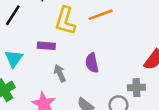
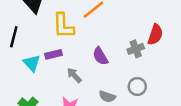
cyan triangle: (14, 59) -> (32, 63), moved
gray cross: (136, 88) -> (136, 49), moved

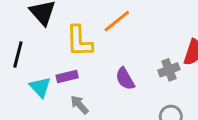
gray arrow: (74, 75) -> (79, 105), moved

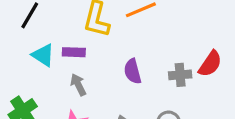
cyan triangle: (40, 87) -> (43, 55), turned -30

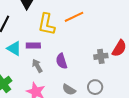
purple semicircle: (133, 71) -> (61, 61), moved

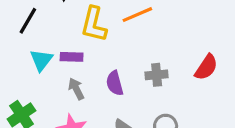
cyan triangle: (14, 48) -> (41, 60), turned 35
gray cross: (101, 56) -> (157, 75), moved

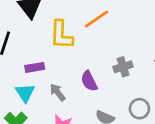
purple rectangle: (72, 57) -> (35, 67), moved
cyan triangle: (41, 60) -> (25, 93), moved

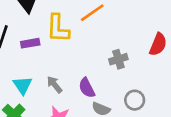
purple rectangle: (35, 67) -> (30, 43), moved
purple semicircle: (89, 81) -> (87, 88), moved

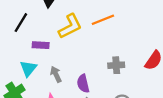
yellow L-shape: (58, 28) -> (70, 26), turned -132
purple rectangle: (30, 43) -> (41, 45), moved

